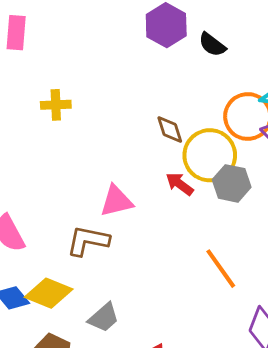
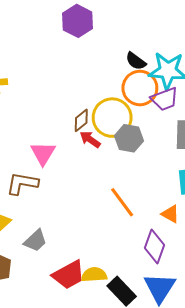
black semicircle: (212, 45) -> (136, 61), moved
brown diamond: (170, 130) -> (81, 120), moved, turned 70
pink triangle: (116, 201) -> (43, 153), turned -44

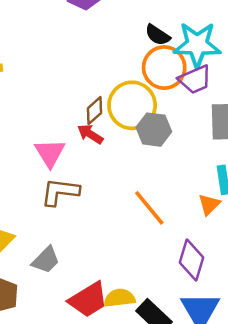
red arrow: (90, 139) -> (90, 134), moved
brown L-shape: (22, 183) -> (60, 192), moved
orange triangle: (170, 214) -> (209, 204), moved, turned 48

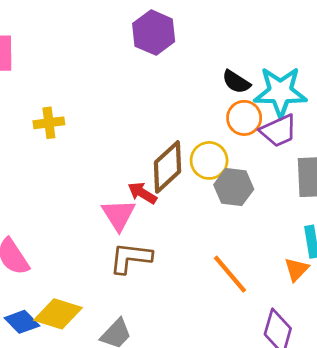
orange circle: (164, 68) -> (244, 118), size x0.7
yellow circle: (132, 105) -> (209, 160), size x0.7
brown diamond: (95, 111) -> (167, 167), size x1.6
red arrow: (90, 134) -> (142, 193), moved

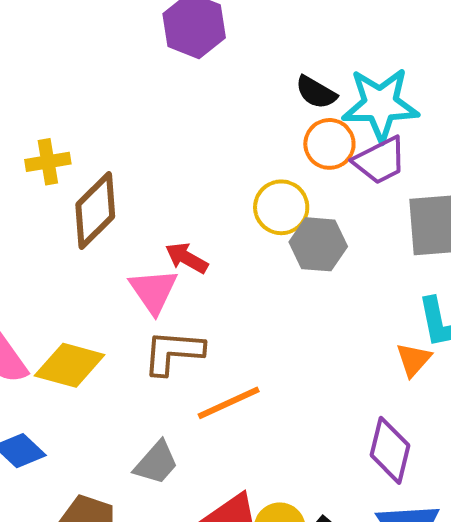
brown diamond: (167, 167) -> (95, 210), moved
orange line: (230, 274) -> (229, 403), moved, turned -72
yellow diamond: (58, 314) -> (70, 365), moved

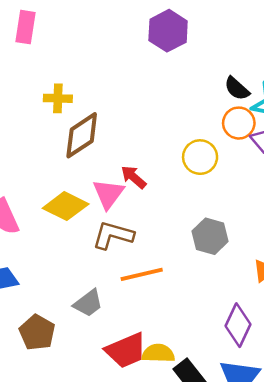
gray hexagon: (318, 244) -> (210, 236), moved
yellow diamond: (70, 365) -> (66, 206), moved

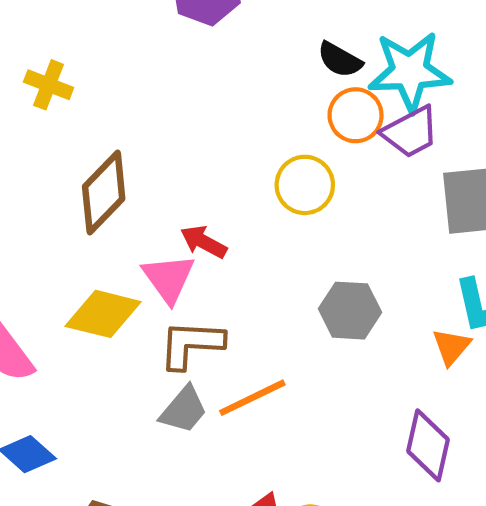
yellow cross: (58, 98) -> (49, 85), moved, turned 32
gray trapezoid: (88, 303) -> (184, 410), moved

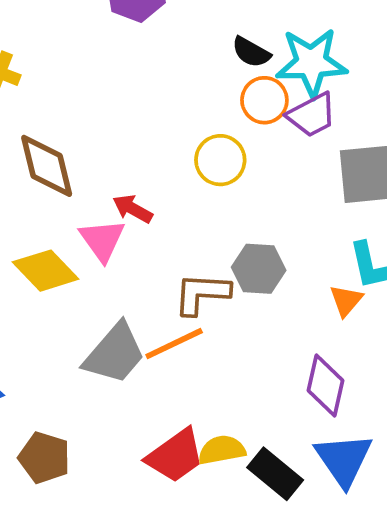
brown diamond: (104, 193) -> (47, 166), turned -58
yellow diamond: (103, 314) -> (46, 271), turned 32
brown L-shape: (191, 344) -> (202, 294), moved
gray trapezoid: (184, 410) -> (115, 354), size x1.5

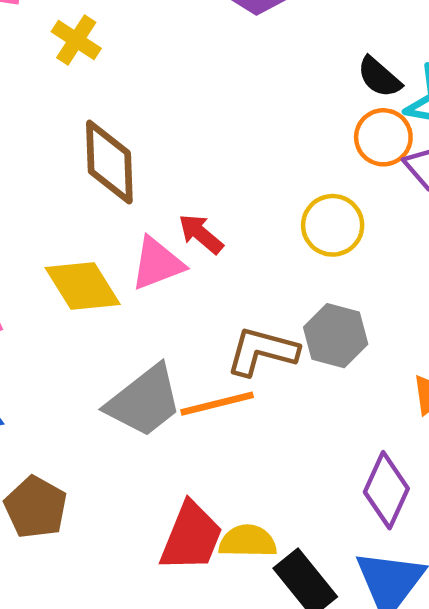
yellow circle: (220, 160) -> (333, 225), moved
pink triangle: (102, 240) -> (157, 264), turned 33
red trapezoid: (175, 456) -> (191, 537), turned -44

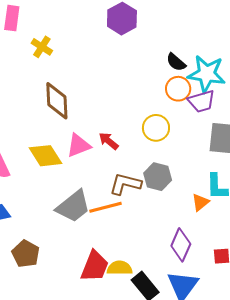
red arrow: (201, 234) -> (109, 141), moved

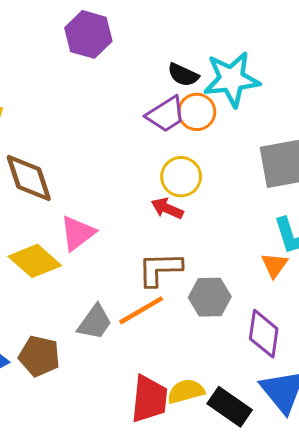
purple trapezoid: (201, 101) -> (166, 114), moved
red arrow: (109, 141) -> (167, 208), moved
gray hexagon: (158, 177) -> (210, 297), moved
gray trapezoid: (73, 206) -> (95, 322), size x0.7
brown pentagon: (26, 254) -> (39, 356), moved

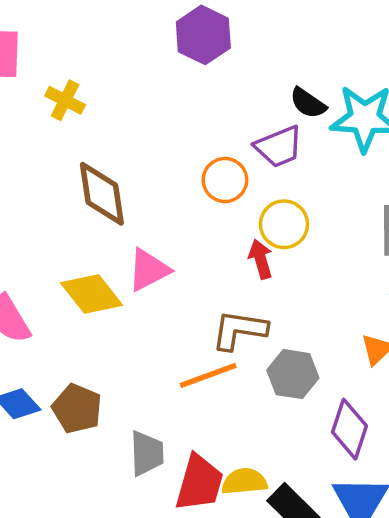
orange circle: (197, 112) -> (225, 180), moved
red arrow: (167, 208) -> (261, 259), turned 40
gray trapezoid: (95, 322) -> (147, 453), moved, turned -48

